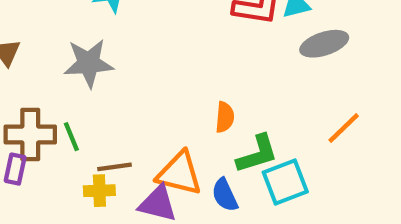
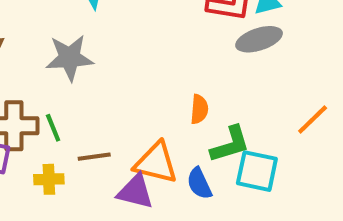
gray ellipse: (324, 44) -> (259, 39), moved
cyan square: (285, 182) -> (257, 171), turned 33
yellow cross: (99, 191) -> (49, 179), moved

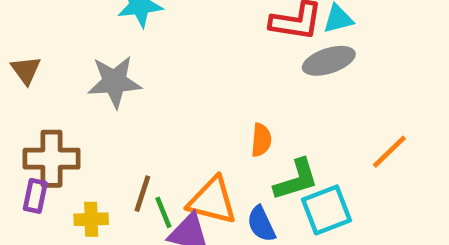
green line: (53, 128) -> (163, 212), moved
brown line: (94, 157) -> (142, 194), turned -64
cyan square: (257, 171) -> (326, 210), turned -33

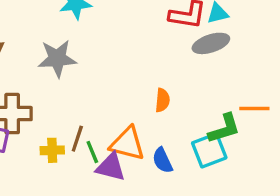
orange line: (389, 152) -> (254, 109), turned 44
green L-shape: (296, 180) -> (224, 129), moved
yellow cross: (91, 219) -> (52, 150), moved

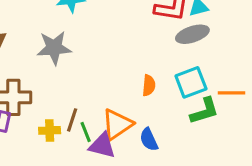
orange triangle: (127, 144) -> (117, 124), turned -48
cyan square: (209, 150) -> (191, 82), moved

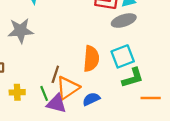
orange semicircle: (149, 85) -> (91, 59), size x1.6
orange line: (232, 93) -> (151, 98), moved
brown line: (72, 120) -> (55, 74), moved
blue semicircle: (149, 140) -> (91, 99), turned 90

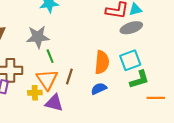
orange triangle: (68, 88) -> (47, 80), moved, turned -30
green line: (44, 93) -> (50, 56), moved
blue semicircle: (91, 99) -> (99, 89), moved
purple triangle: (56, 104) -> (54, 103), moved

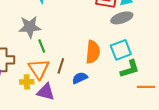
blue semicircle: (99, 89) -> (80, 78), moved

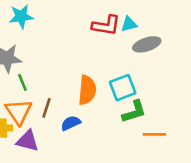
gray ellipse: (122, 18) -> (147, 44), moved

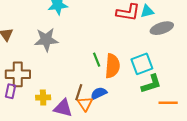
green line: (22, 82) -> (97, 60), moved
brown line: (47, 108) -> (79, 92), moved
orange triangle: (19, 112) -> (85, 104), moved, size x0.7

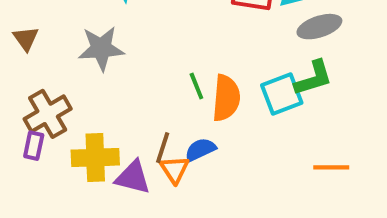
brown cross: (18, 74) -> (48, 114), turned -30
green L-shape: (151, 84) -> (313, 78), moved
yellow cross: (43, 97) -> (95, 158), size x1.6

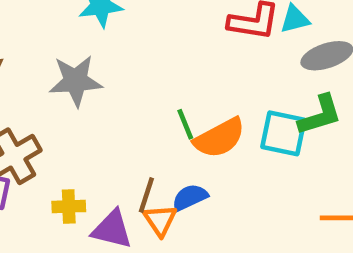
cyan square: (282, 94) -> (283, 133), turned 33
orange semicircle: (226, 98) -> (219, 138), turned 57
yellow cross: (95, 158) -> (69, 206), size x0.6

